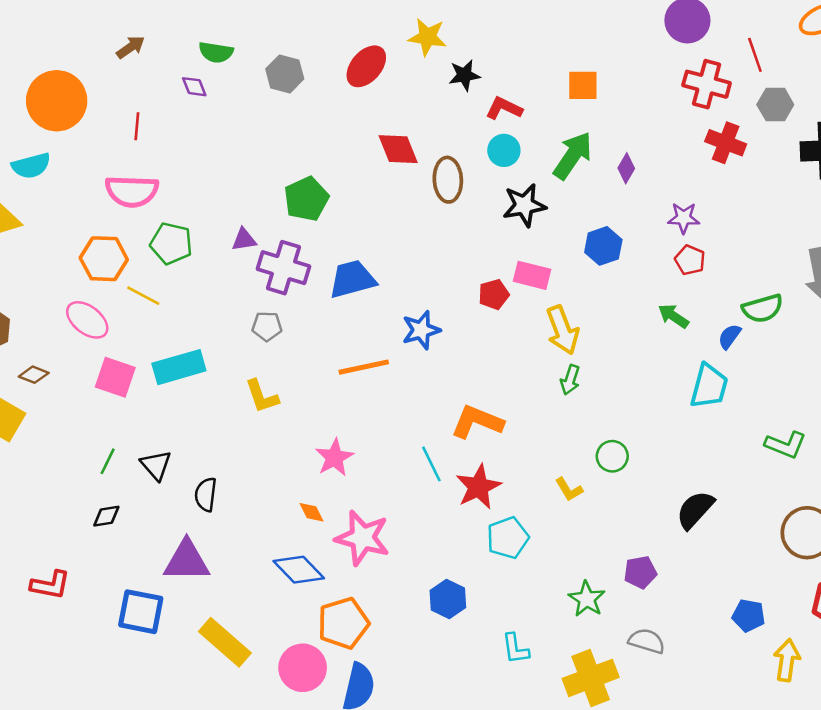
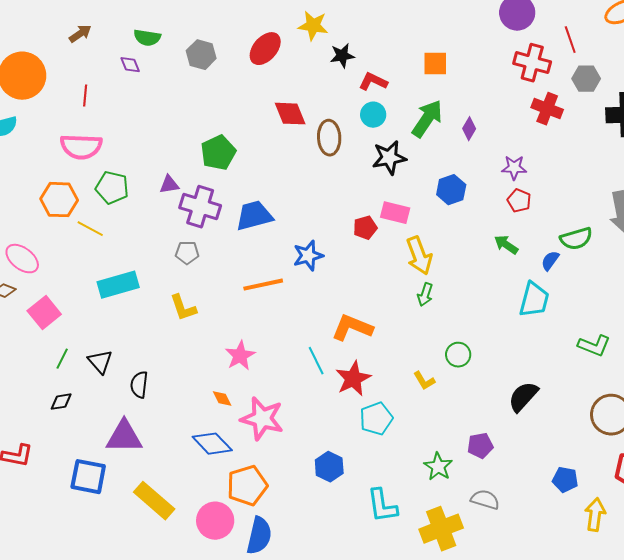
pink ellipse: (87, 320) -> (22, 259), moved
pink square: (115, 377) -> (44, 313), moved, turned 32
cyan L-shape: (515, 649) -> (382, 506), size x1.4

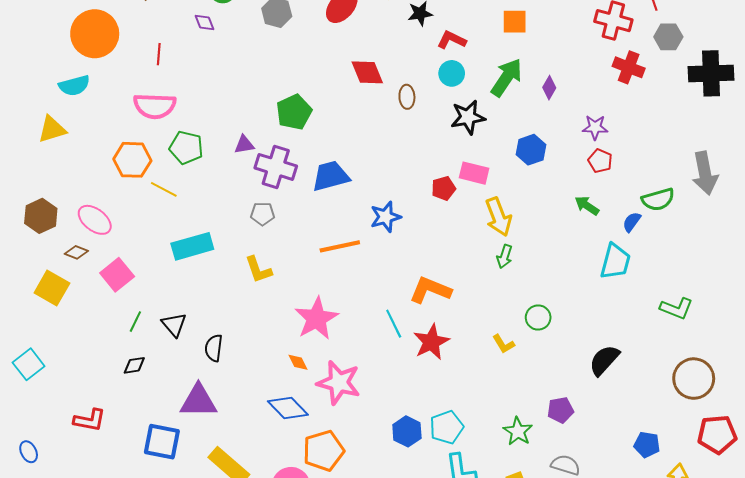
brown ellipse: (329, 138) -> (407, 97), size x0.7
pink star: (240, 356) -> (316, 319), size x1.4
cyan pentagon: (376, 419) -> (447, 427), moved

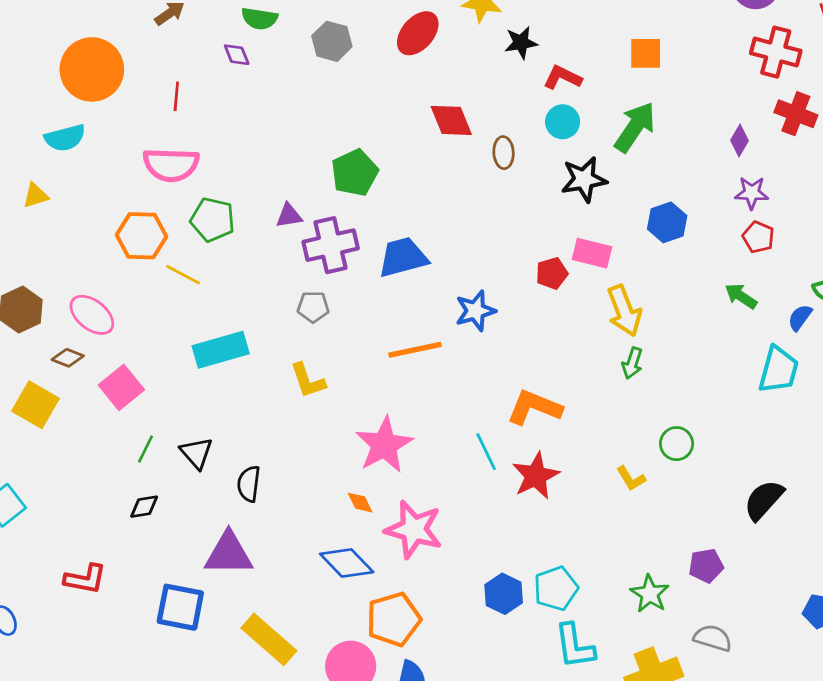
purple diamond: (549, 88) -> (740, 141), moved
yellow triangle: (52, 129) -> (36, 196), size x0.7
purple cross: (276, 167) -> (331, 245), turned -30

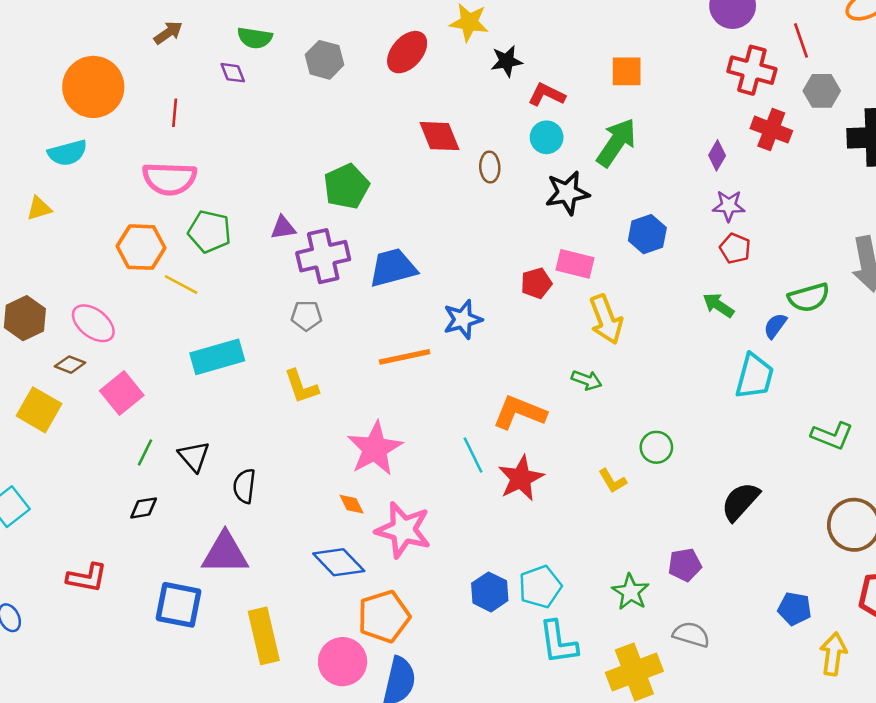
green arrow: (632, 363) -> (587, 380), moved, turned -88
yellow rectangle: (269, 639) -> (264, 636), turned 36

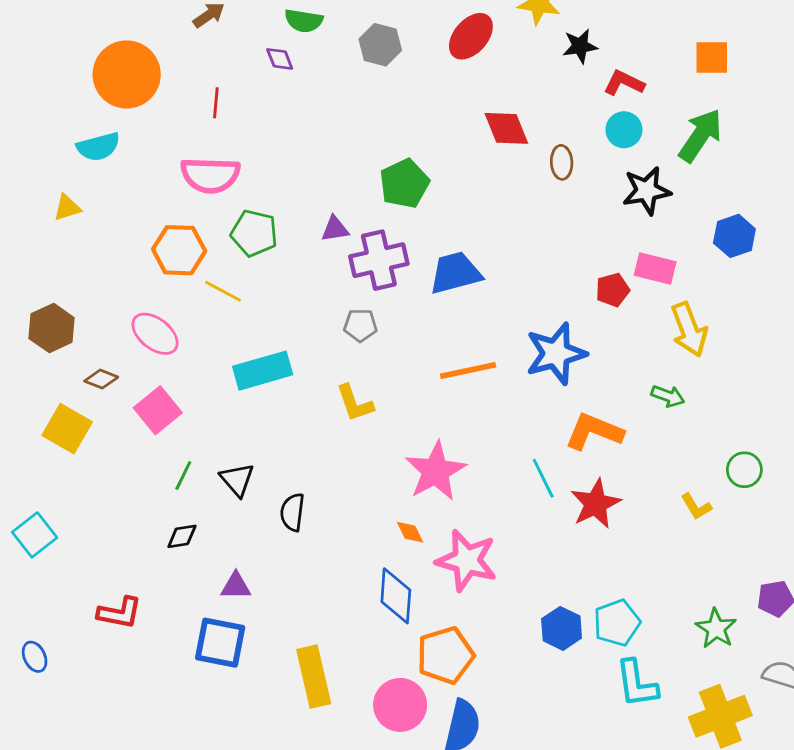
blue star: (463, 319) -> (556, 354), moved, size x1.4
pink ellipse: (93, 323) -> (155, 334), moved
purple triangle: (225, 553) -> (236, 586), moved, size x0.6
blue diamond: (339, 562) -> (396, 596), turned 48

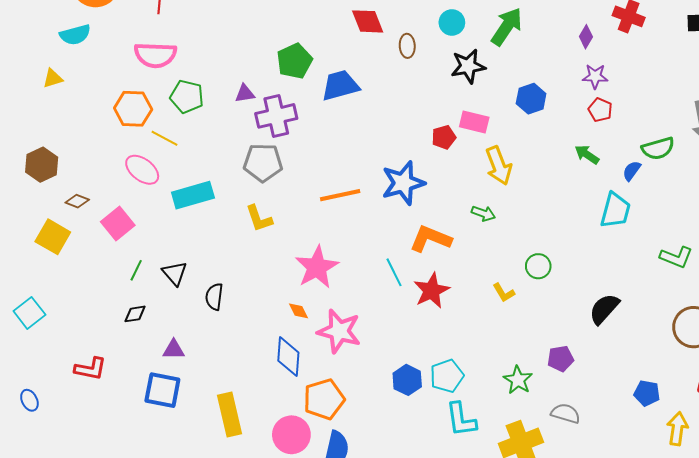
blue trapezoid: (455, 273) -> (340, 85), moved
gray pentagon: (360, 325) -> (263, 163), size x1.6
pink ellipse: (155, 334) -> (142, 170), moved

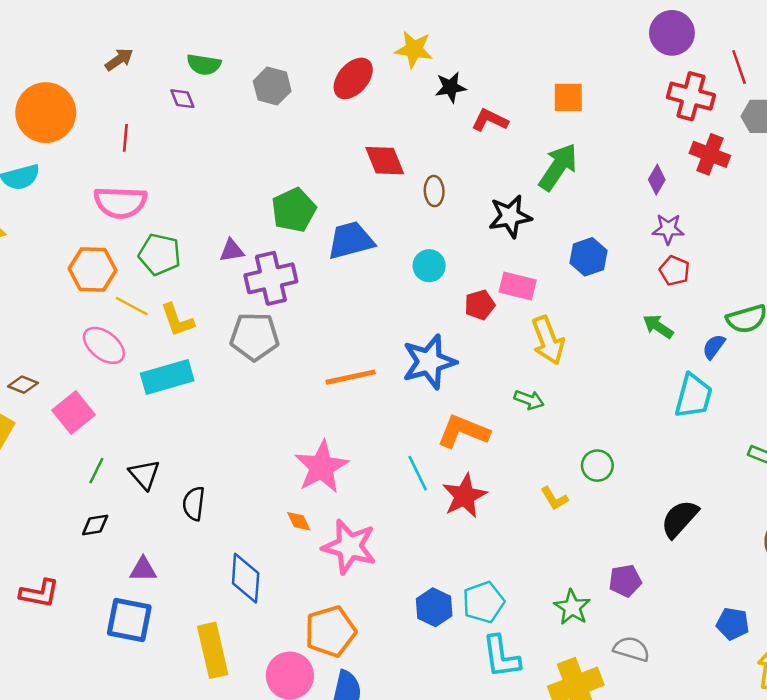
cyan circle: (452, 22) -> (429, 266), moved
yellow L-shape: (259, 218) -> (177, 320), moved
blue diamond: (288, 357) -> (246, 578), moved

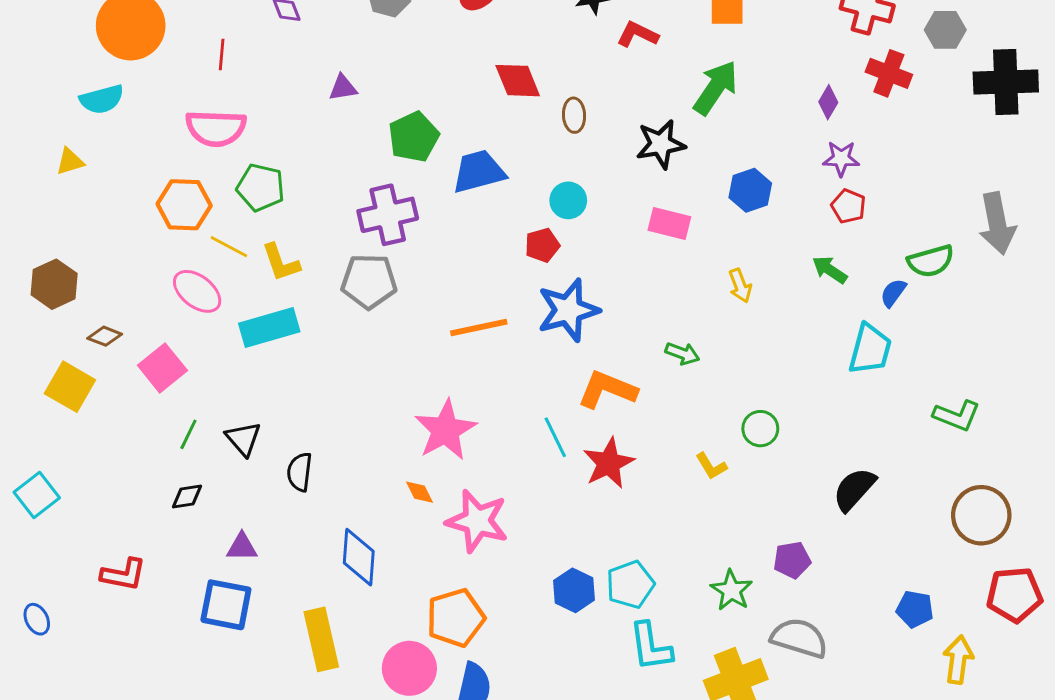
purple triangle: (232, 251) -> (343, 88), moved
red pentagon: (480, 305) -> (542, 245), moved
yellow arrow: (548, 340) -> (740, 286), moved, size x0.6
gray semicircle: (632, 649) -> (799, 638), size x1.4

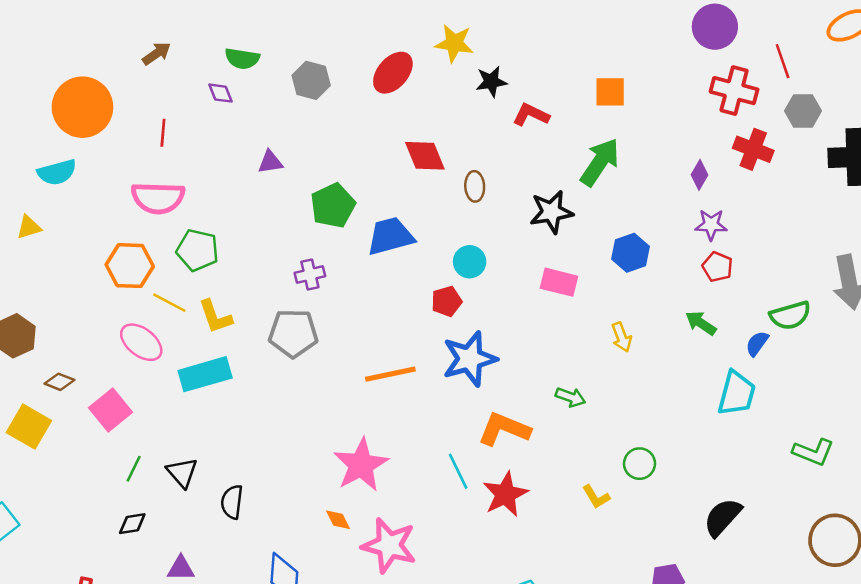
purple cross: (388, 215) -> (310, 275), size x0.6

